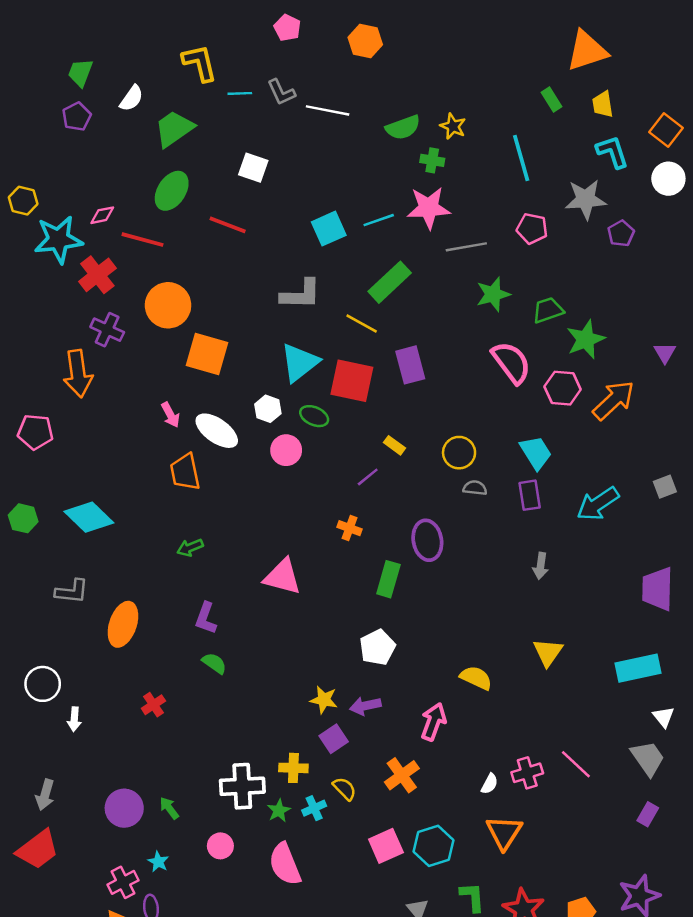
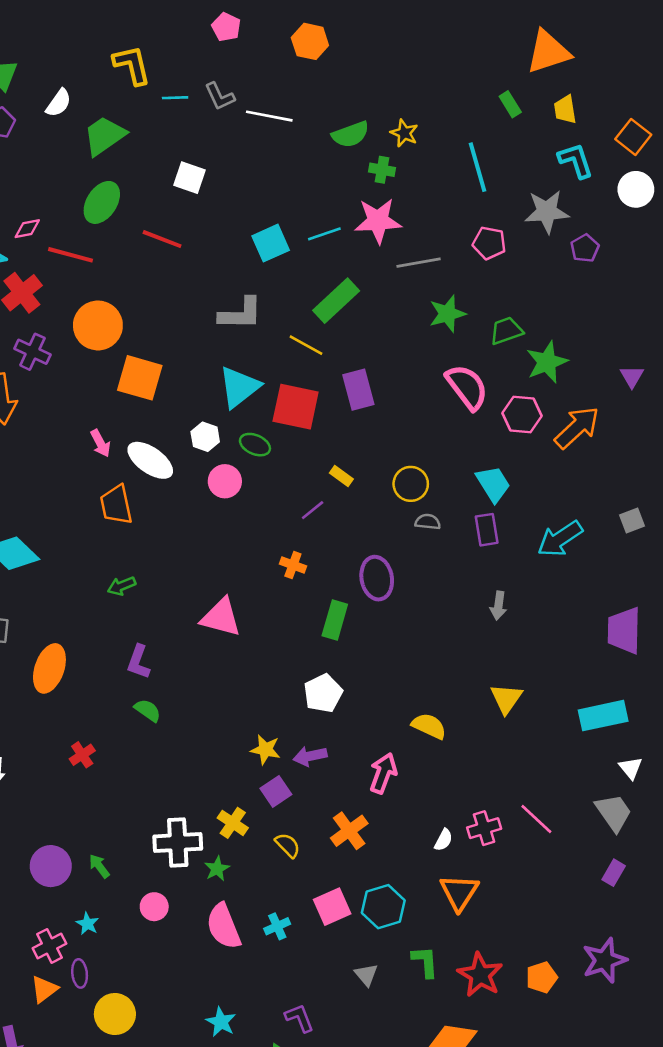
yellow cross: (293, 768) -> (233, 823), turned 32
cyan cross: (314, 808) -> (277, 926), moved

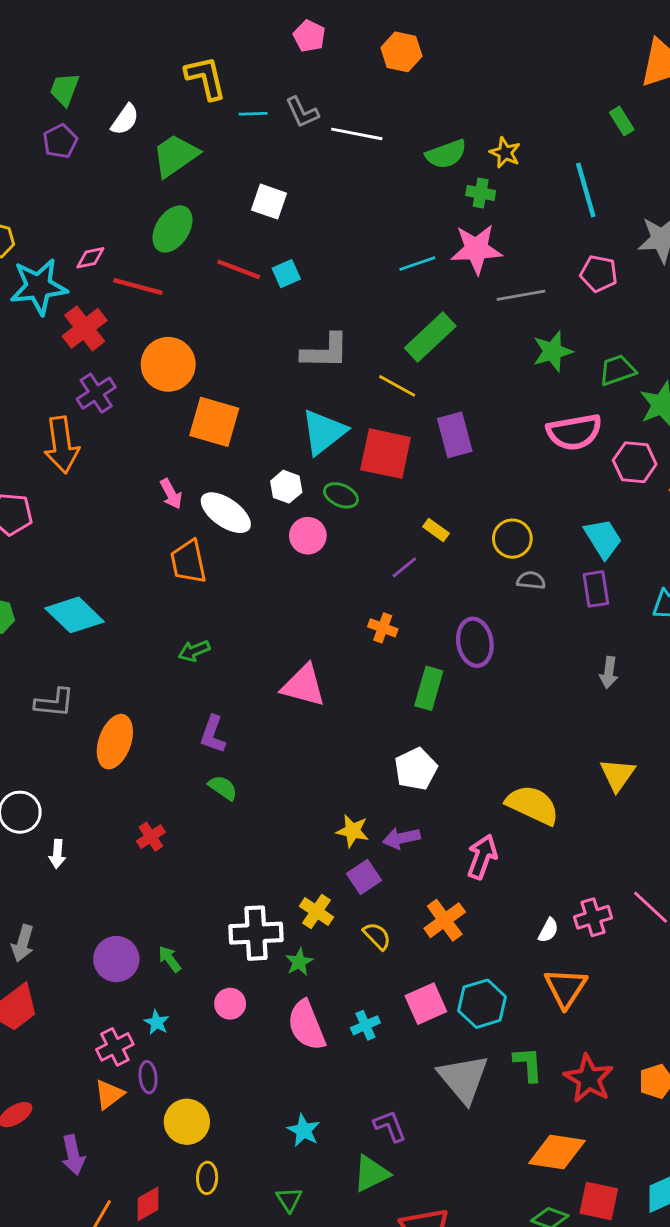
cyan square: (271, 243) -> (286, 274), moved, size x0.7
purple cross: (32, 352) -> (96, 393), turned 32
pink semicircle: (467, 387) -> (574, 432), turned 117
yellow semicircle: (429, 726) -> (532, 805), size x1.4
gray triangle: (366, 975) -> (463, 1079), size x2.0

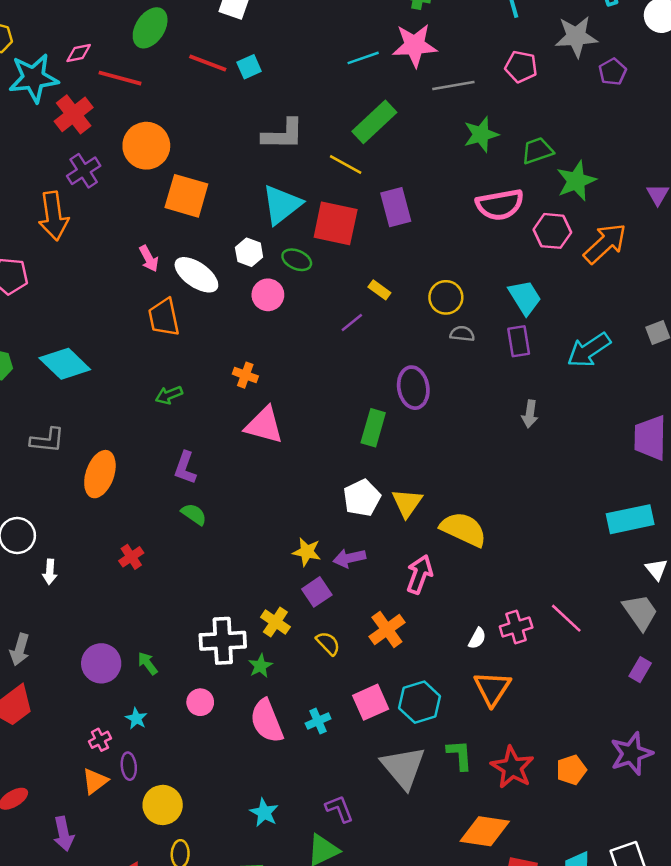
orange cross: (383, 628) -> (245, 375), moved
yellow triangle: (617, 775) -> (407, 503), moved
pink cross: (115, 1047) -> (100, 740), size x0.7

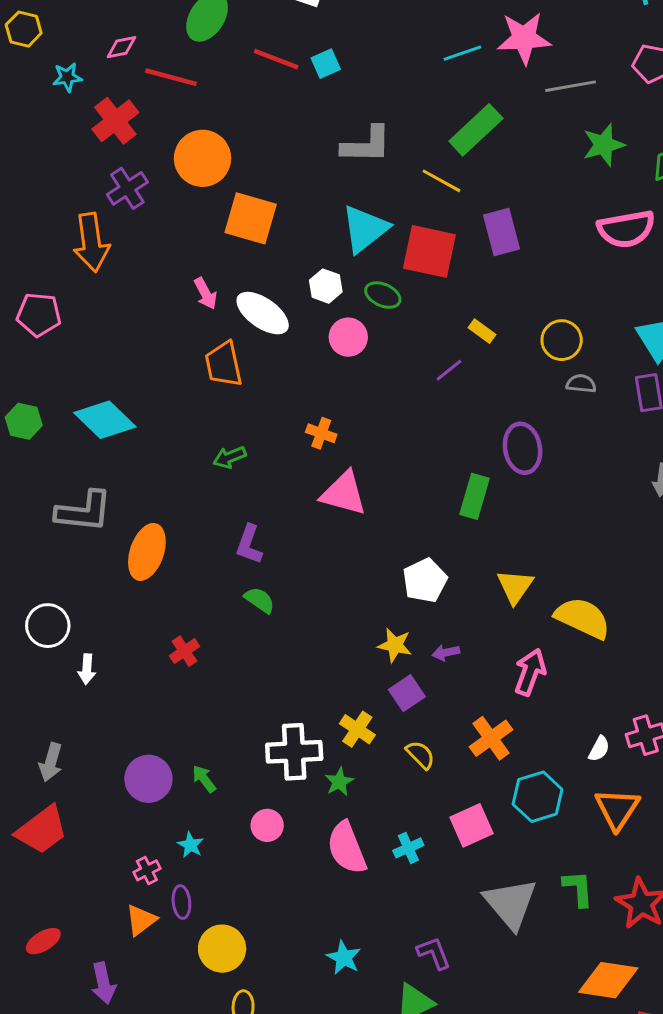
cyan star: (34, 78) -> (67, 77), size x0.5
gray L-shape: (47, 440) -> (84, 511), size x1.4
white pentagon: (362, 498) -> (425, 580), moved
purple arrow: (349, 558) -> (446, 653), size x0.7
cyan hexagon: (420, 702) -> (538, 797), moved

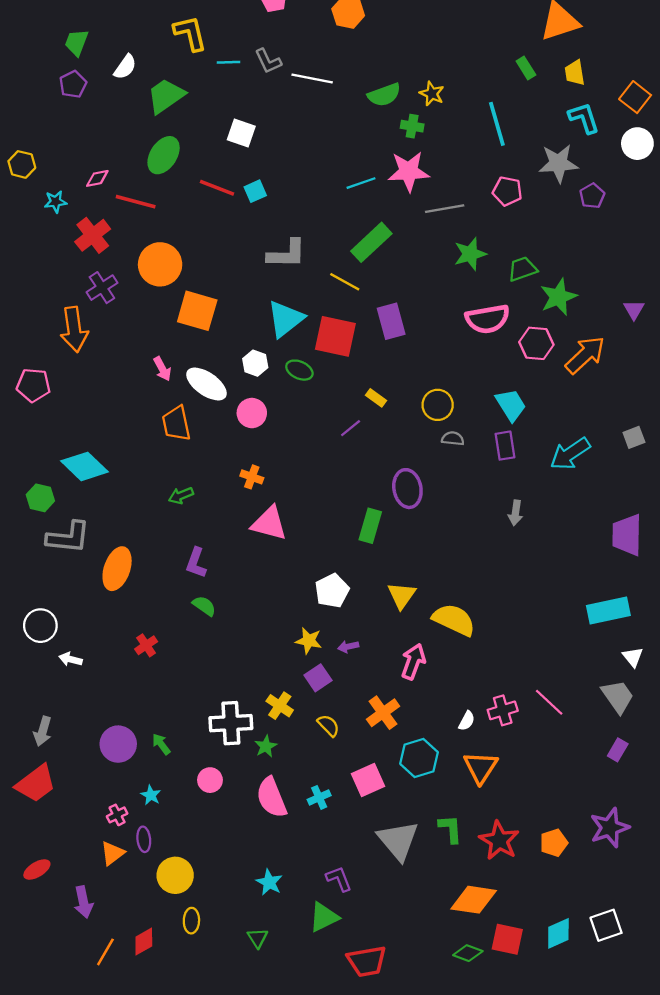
pink circle: (348, 337) -> (252, 413), moved
green hexagon: (24, 421) -> (40, 498), moved
white arrow: (87, 669) -> (71, 659), turned 100

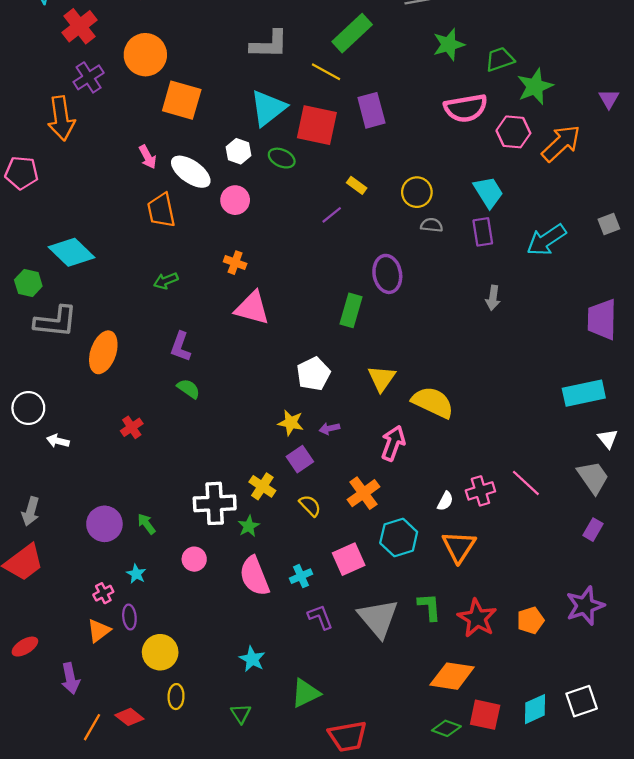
purple L-shape: (339, 879) -> (320, 617), moved
red diamond: (144, 942) -> (129, 717), turned 68

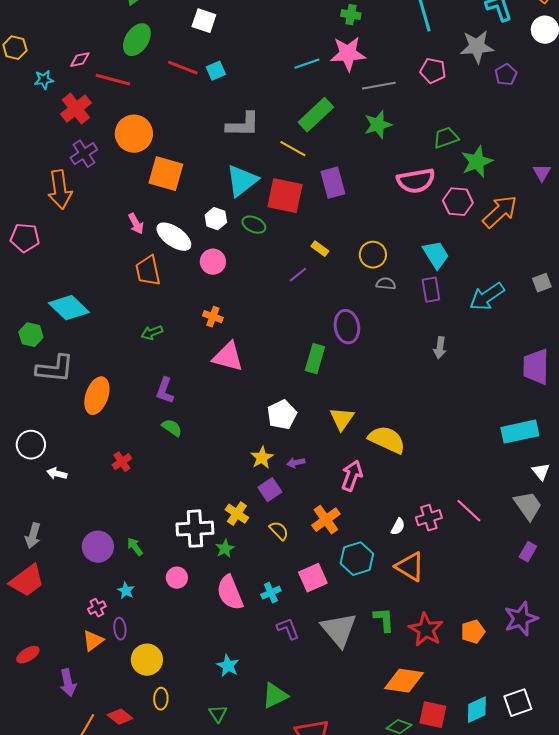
green star: (449, 44) -> (378, 125), moved
yellow star: (291, 423) -> (262, 458), turned 30
orange triangle: (459, 547) -> (410, 567), turned -32

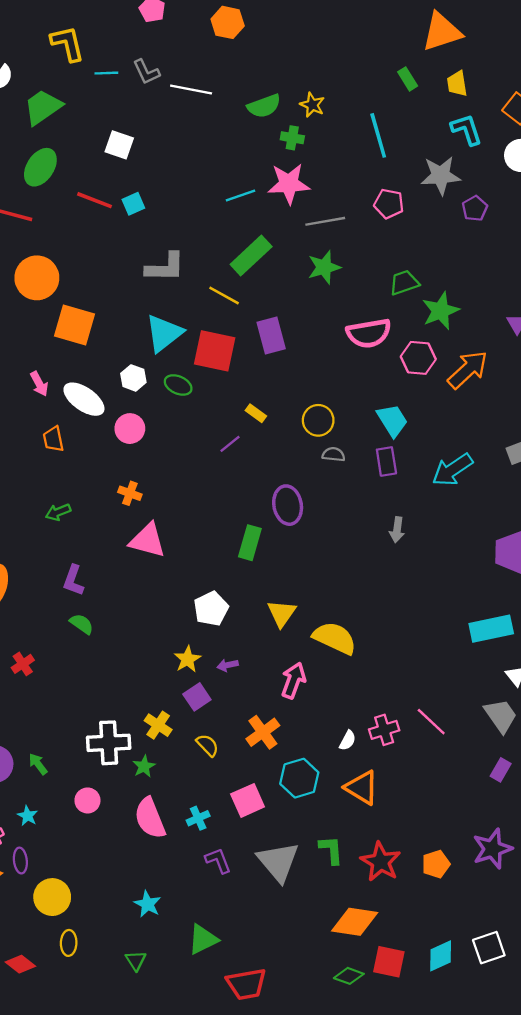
orange trapezoid: (148, 271) -> (53, 439), size x0.7

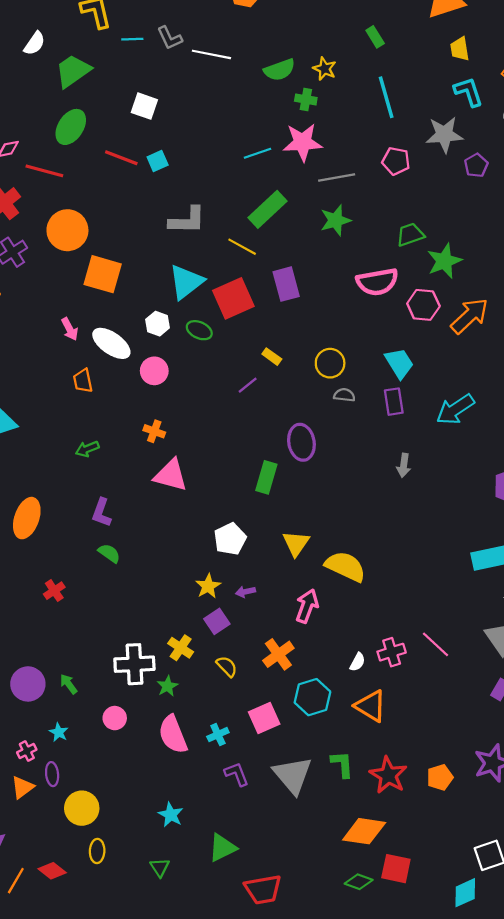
green rectangle: (408, 79) -> (375, 37), moved
red square: (215, 351) -> (233, 298), turned -36
cyan diamond: (441, 956) -> (465, 893), moved

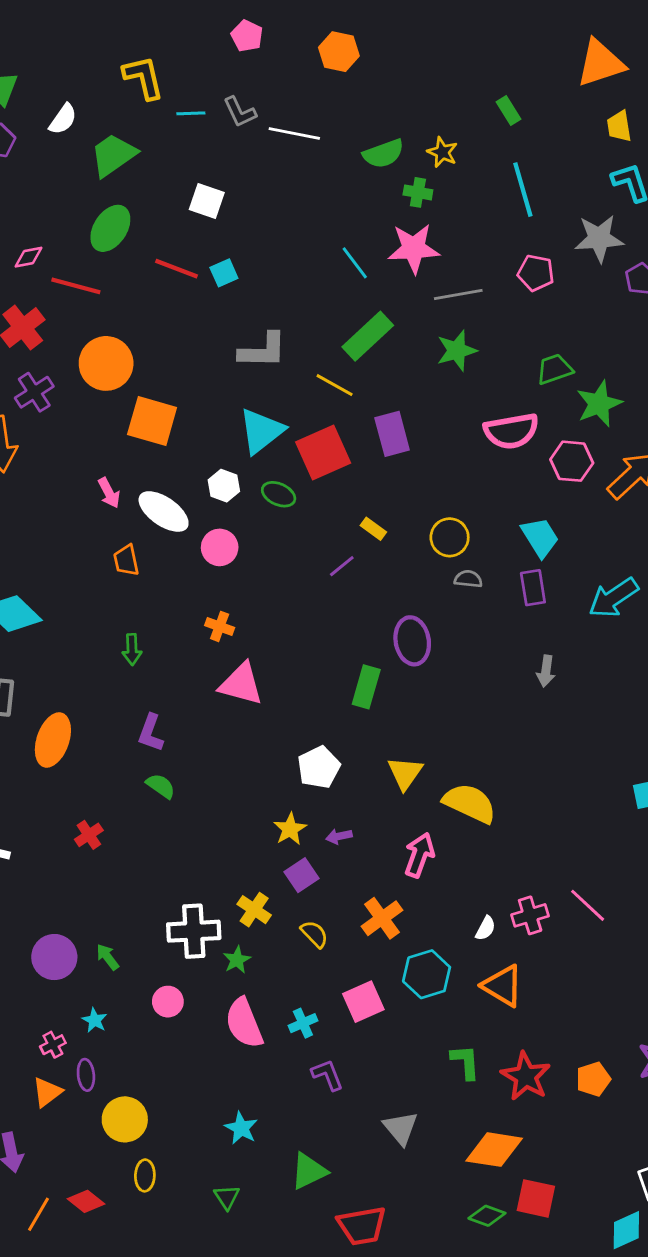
cyan line: (258, 153) -> (355, 263), turned 72
green arrow: (87, 449) -> (132, 649), turned -70
gray triangle: (293, 775) -> (401, 1128), moved, size x0.7

